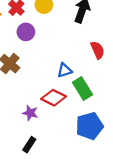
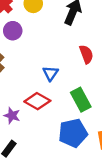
blue triangle: (65, 70) -> (51, 73), turned -42
green rectangle: (83, 89) -> (81, 100), moved

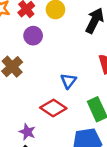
purple star: (12, 116) -> (27, 132), moved

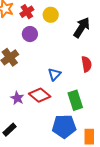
purple star: (27, 132) -> (17, 98), moved

